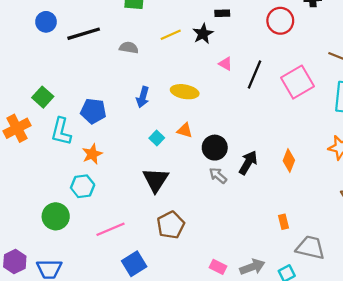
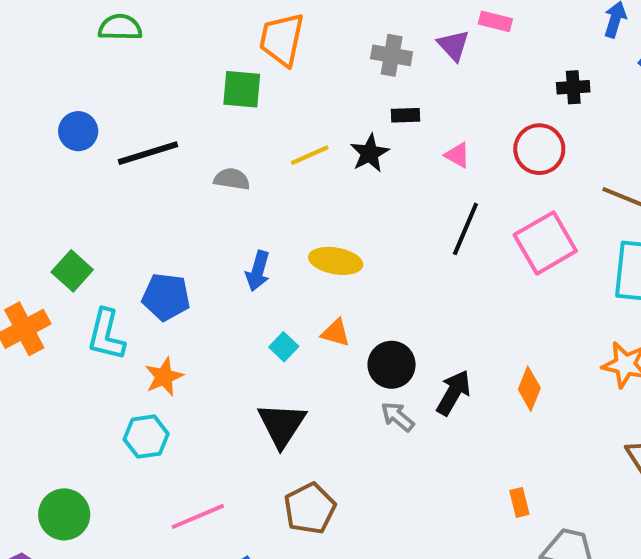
red circle: (280, 21) -> (539, 149), moved
pink triangle: (225, 64) -> (457, 155), moved
green circle: (56, 216) -> (64, 514), moved

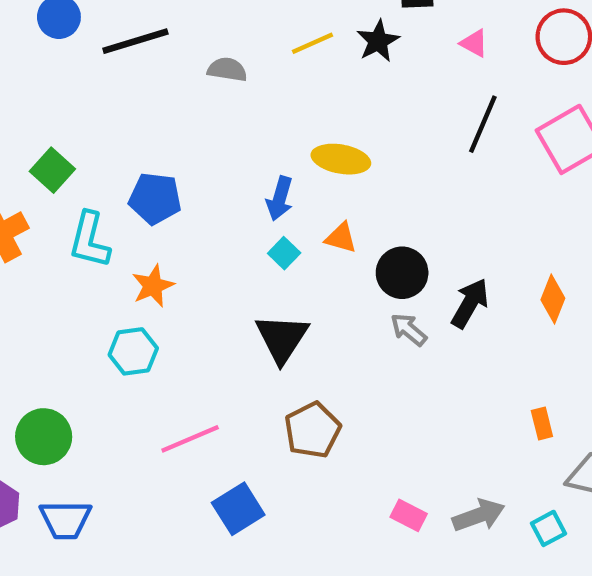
blue arrow: (258, 271) -> (280, 198), moved

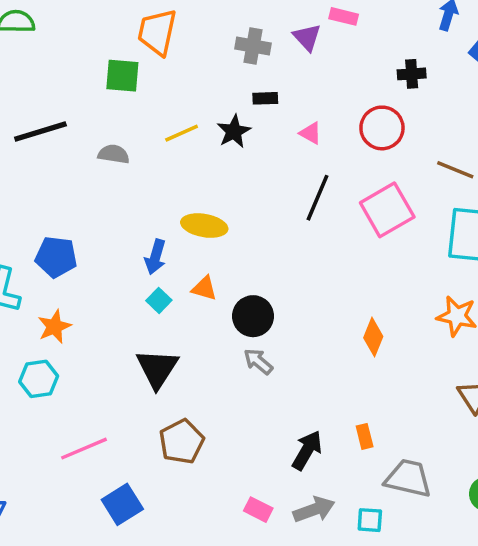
black arrow: (470, 303) -> (307, 450), moved
cyan square: (549, 528) -> (370, 520), turned 32

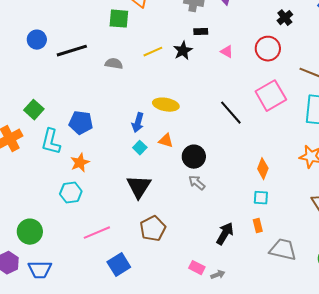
black cross: (412, 74) -> (285, 18), turned -35
black line: (318, 198) -> (231, 113), moved, turned -64
gray arrow: (314, 510) -> (218, 275), moved, size x0.6
cyan square: (370, 520) -> (261, 198), moved

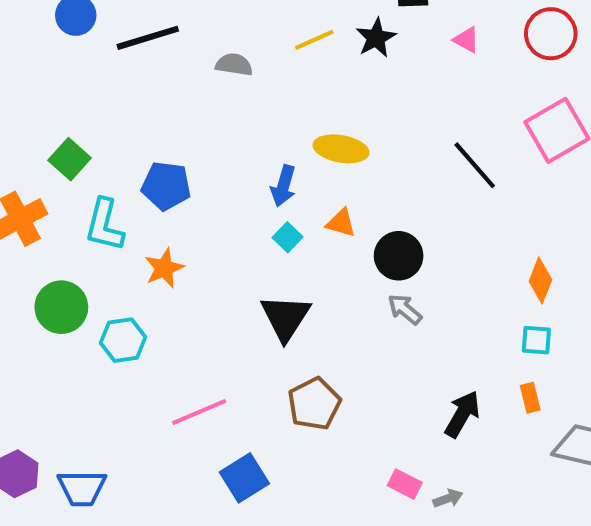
cyan hexagon: (71, 193) -> (123, 340), moved
green circle: (30, 232) -> (61, 307), moved

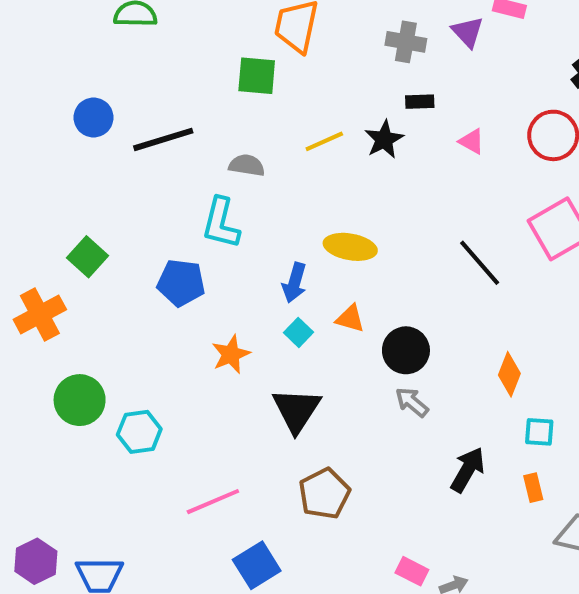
cyan L-shape: (105, 225) -> (221, 223), moved
orange star: (164, 268) -> (231, 354), moved
orange diamond: (540, 280) -> (509, 374), moved
black arrow: (462, 414) -> (468, 470), moved

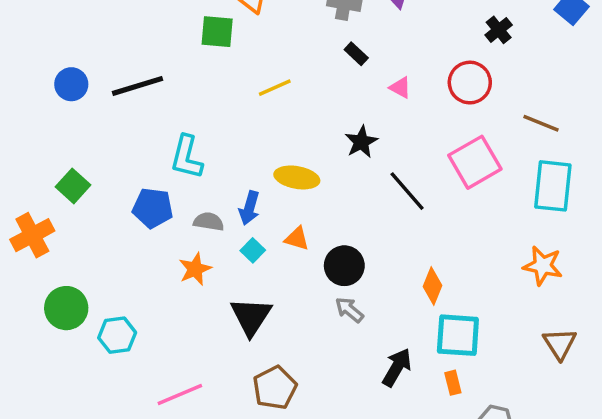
black rectangle: (420, 102) -> (356, 54), turned 45
blue circle: (94, 118) -> (71, 84), moved
black star: (384, 139) -> (361, 142), moved
gray semicircle: (247, 165) -> (209, 222), moved
cyan square: (539, 432) -> (458, 335), size x1.8

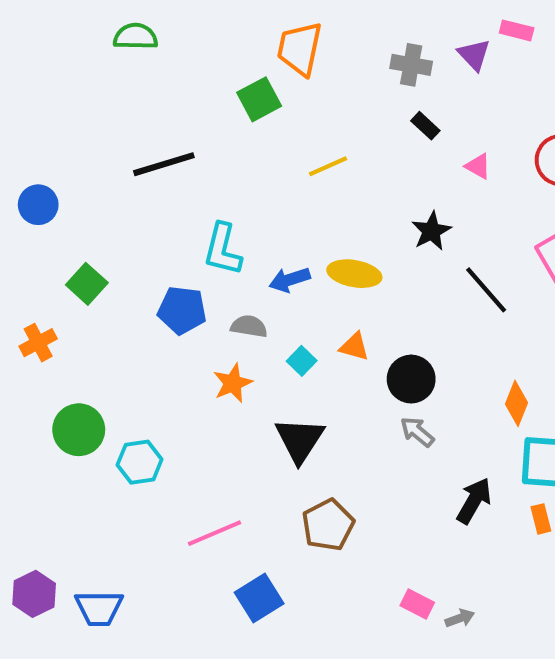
green square: (217, 32) -> (259, 99), turned -33
blue circle: (71, 84) -> (38, 205), moved
blue arrow: (249, 208) -> (290, 280), moved, turned 56
orange cross: (32, 235) -> (38, 343), size x0.7

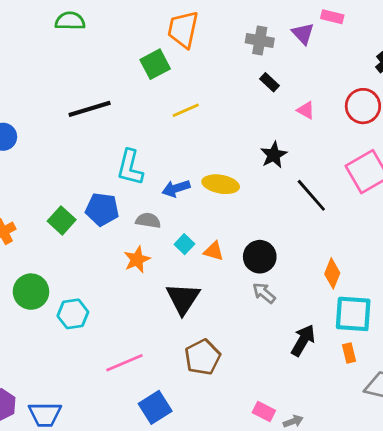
yellow line: (328, 166) -> (186, 110), moved
green square: (87, 284) -> (62, 220), moved
orange triangle: (354, 347) -> (214, 251), moved

